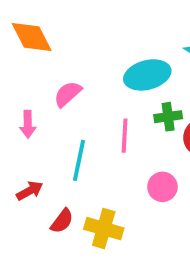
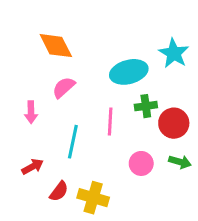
orange diamond: (32, 37) -> (56, 46), moved

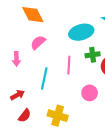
red semicircle: (59, 191) -> (25, 116), moved

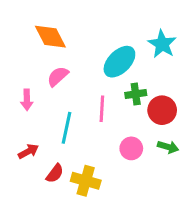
cyan ellipse: (81, 32) -> (119, 62), turned -30
red semicircle: (25, 116) -> (55, 173), moved

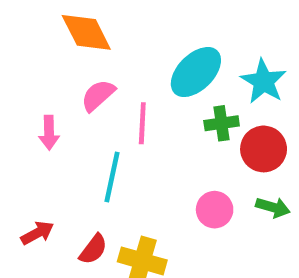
cyan star: (162, 44) -> (264, 81), moved
pink line: (102, 109) -> (142, 123), moved
red arrow: (28, 151) -> (37, 233), moved

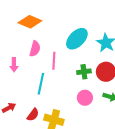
orange diamond: (86, 32) -> (30, 22), turned -40
pink semicircle: (98, 95) -> (35, 49), turned 147
green cross: (222, 123) -> (84, 72), moved

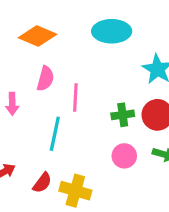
cyan ellipse: (77, 39) -> (112, 31), moved, turned 45

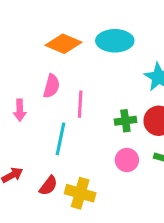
orange diamond: (37, 36) -> (64, 44), moved

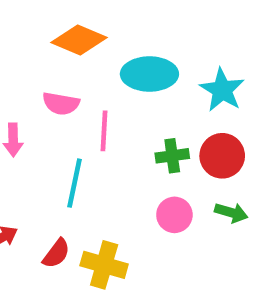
cyan ellipse: (115, 41) -> (149, 74), moved
pink semicircle: (51, 86) -> (61, 104), turned 85

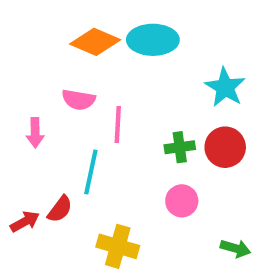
cyan ellipse: (149, 74) -> (153, 40), moved
green arrow: (231, 213) -> (235, 248), moved
red semicircle: (56, 253) -> (60, 209), moved

